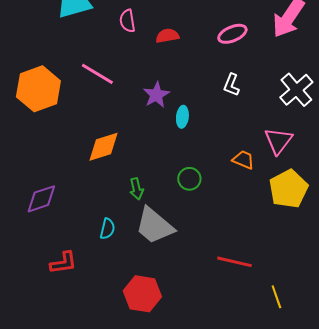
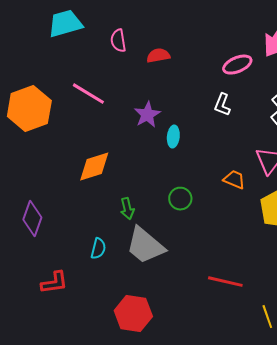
pink ellipse: (232, 34) -> (237, 65), moved
purple diamond: (41, 199) -> (32, 219), turned -52

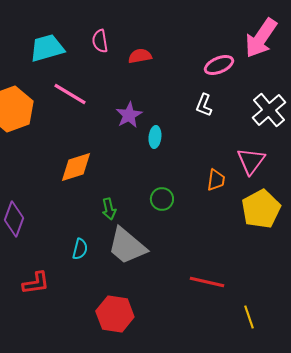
cyan trapezoid: (65, 24) -> (47, 48), moved
orange trapezoid: (234, 180) -> (216, 180), turned 75

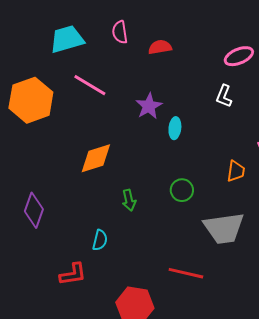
gray trapezoid: (127, 246) -> (224, 228), moved, turned -48
red line: (207, 282) -> (186, 273), moved
red L-shape: (36, 283) -> (73, 274), moved

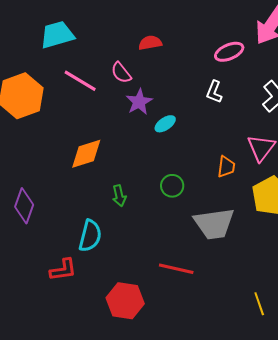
pink semicircle: (120, 32) -> (121, 73), moved, turned -30
cyan ellipse: (175, 128) -> (165, 124), turned 50
cyan semicircle: (100, 240) -> (90, 236), size x1.5

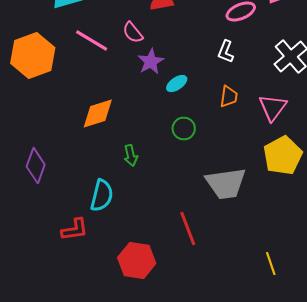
orange trapezoid: (226, 167) -> (229, 96), moved
green circle: (172, 186) -> (184, 128), moved
red line: (176, 269) -> (188, 228), turned 56

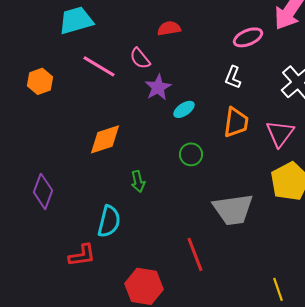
orange hexagon: (33, 56) -> (40, 81), size x0.6
orange trapezoid: (229, 96) -> (236, 122), size x1.4

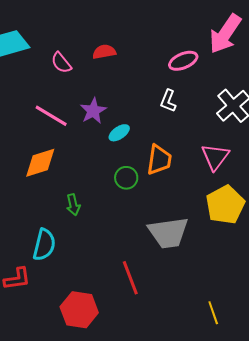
pink semicircle: (140, 58) -> (61, 63), moved
pink line: (99, 66) -> (51, 116), moved
orange trapezoid: (236, 122) -> (159, 160), moved

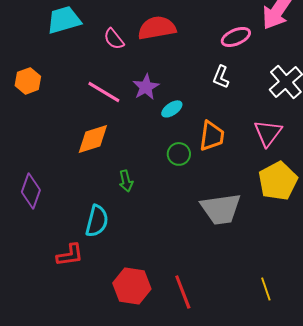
red semicircle: (104, 52) -> (157, 28), size x1.6
red line: (130, 278) -> (183, 292), moved

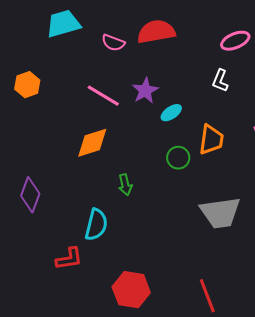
pink semicircle: (114, 39) -> (113, 43), turned -30
red line: (183, 292) -> (207, 296), moved

